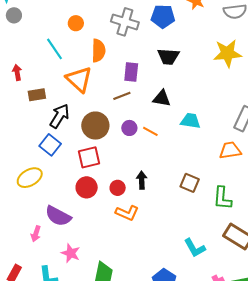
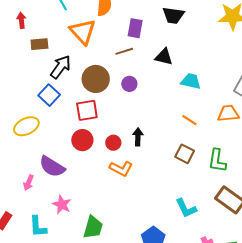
orange line: (150, 131) -> (190, 120), moved
brown square: (190, 183) -> (185, 154), moved

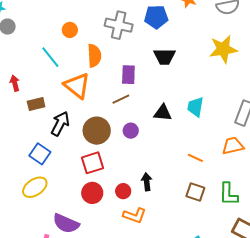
black triangle: (164, 57) -> (163, 113), moved
cyan trapezoid: (191, 81) -> (195, 107), moved, turned -85
blue square: (49, 95) -> (40, 154), moved

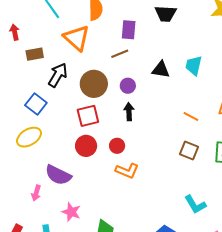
black arrow: (147, 182) -> (129, 112), moved

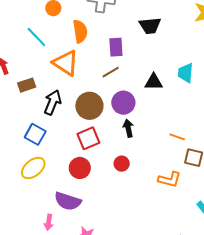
purple circle: (128, 86) -> (123, 103), size x1.5
orange line: (191, 117) -> (177, 137), moved
red circle: (86, 146) -> (80, 168), moved
orange L-shape: (127, 171) -> (170, 180), moved

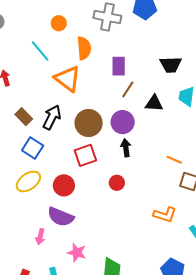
black trapezoid: (150, 26) -> (171, 65), moved
brown line: (111, 72) -> (128, 89), moved, turned -30
brown rectangle: (27, 85) -> (24, 117), moved, turned 60
red circle: (80, 168) -> (64, 185), moved
orange L-shape: (170, 180) -> (165, 215), moved

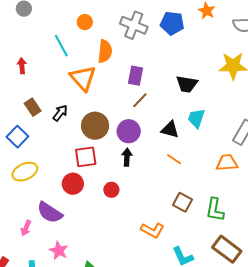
black triangle: (154, 103) -> (170, 130), moved
black arrow: (52, 117) -> (60, 113), size x0.7
blue square: (33, 148) -> (17, 137), moved
orange line: (174, 160) -> (174, 159), moved
red circle: (64, 185) -> (73, 184), moved

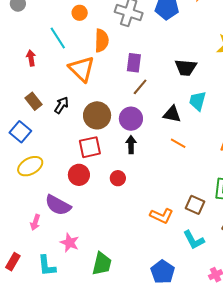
red arrow: (22, 66) -> (31, 58), moved
brown square: (183, 202) -> (195, 205), moved

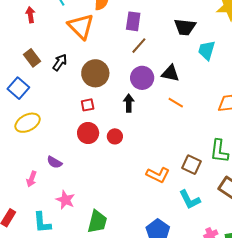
cyan trapezoid: (198, 101) -> (207, 50), moved
purple circle: (131, 119) -> (142, 78), moved
red square: (90, 147) -> (88, 105), size x0.6
red circle: (79, 175) -> (88, 133), moved
purple semicircle: (58, 205) -> (54, 162), size x0.6

